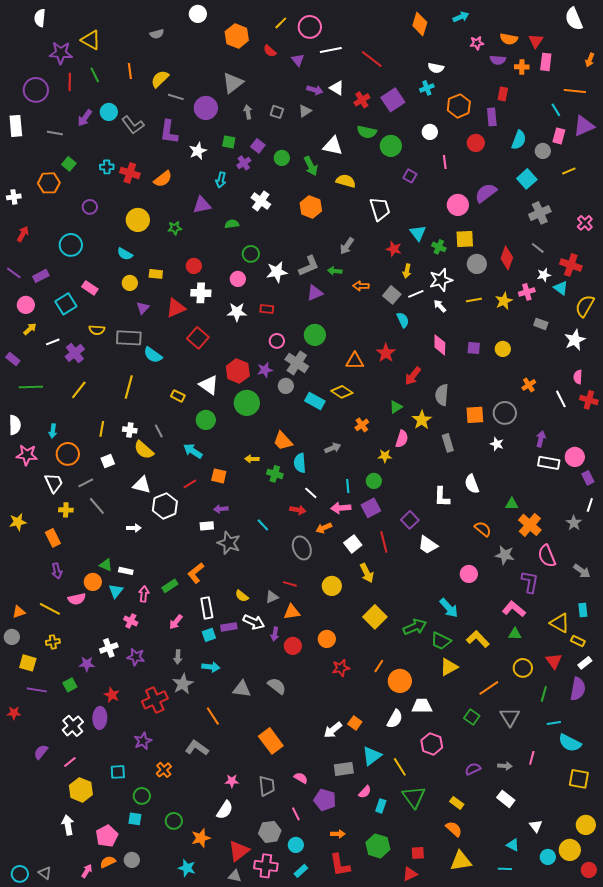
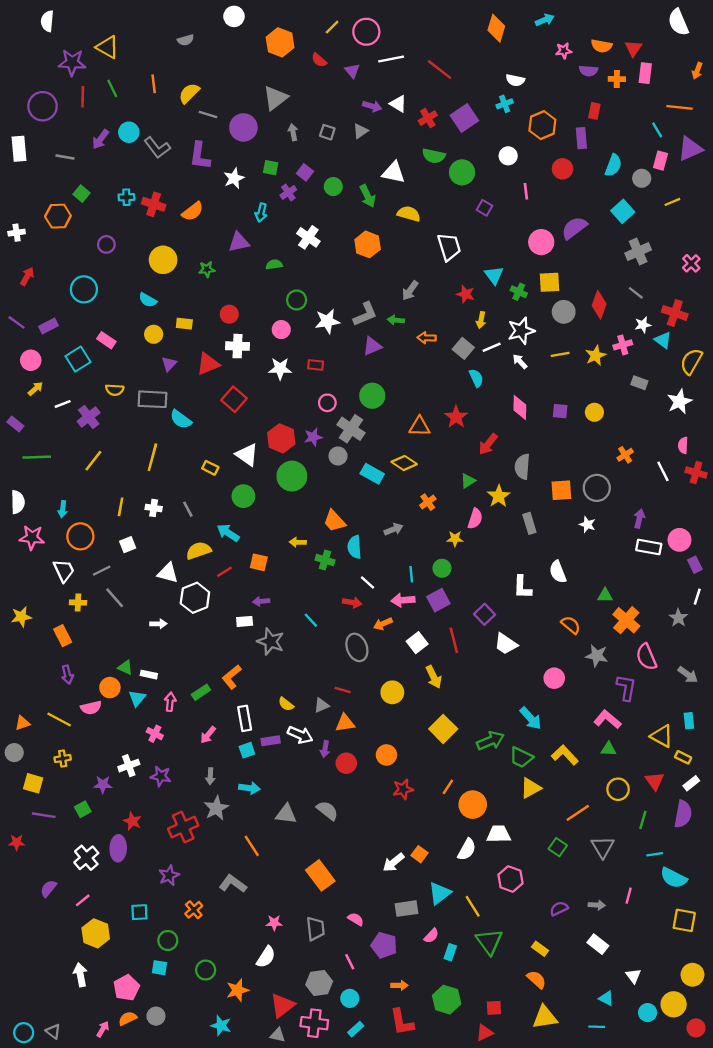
yellow semicircle: (144, 450) -> (199, 551), moved, turned 120

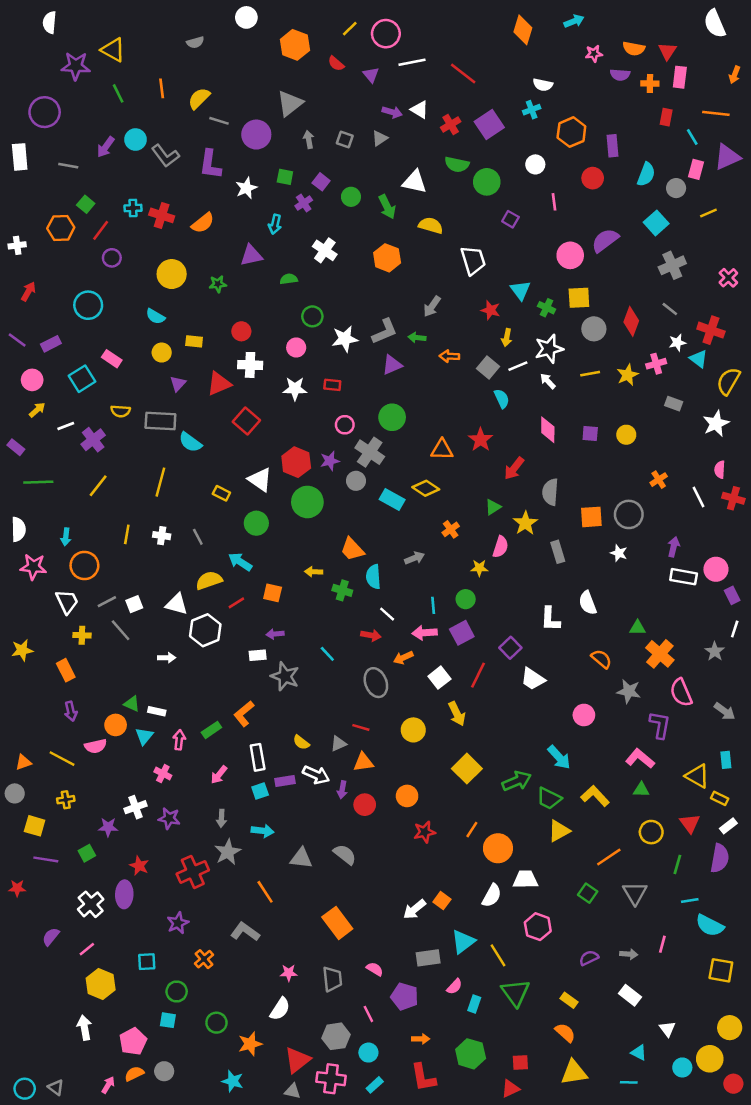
red line: (83, 97) -> (101, 230), moved, turned 36
red rectangle: (594, 111) -> (666, 117), moved
white square: (128, 545) -> (134, 604), moved
red line: (454, 640) -> (478, 675), turned 40

